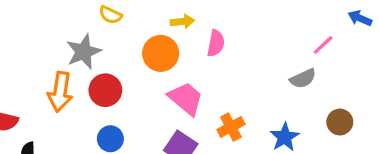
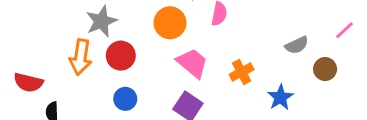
pink line: (323, 45) -> (344, 30), moved
brown circle: (340, 122) -> (325, 69), moved
orange cross: (231, 127) -> (242, 72), moved

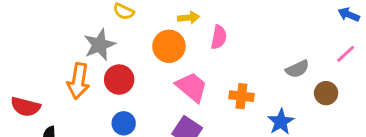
orange cross: (242, 72) -> (241, 96), turned 35

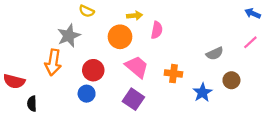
red circle: (119, 80) -> (93, 70), moved
brown circle: (326, 93) -> (231, 80), moved

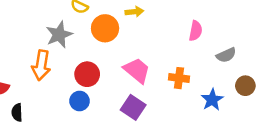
pink semicircle: (157, 30) -> (196, 31), moved
orange circle: (120, 37) -> (105, 28), moved

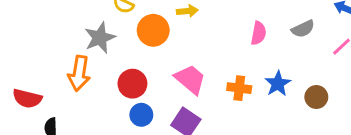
gray semicircle: (226, 55) -> (303, 29), moved
blue star: (212, 100) -> (278, 84), moved
blue circle: (80, 101) -> (141, 115), moved

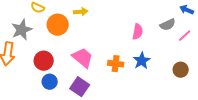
gray semicircle: (303, 29) -> (168, 25), moved
pink semicircle: (258, 33) -> (138, 32), moved
brown circle: (316, 97) -> (181, 70), moved

